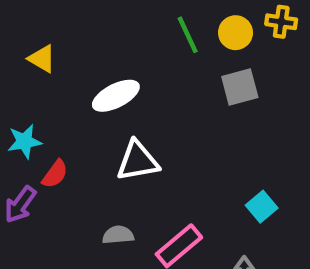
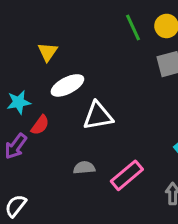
yellow triangle: (42, 59) -> (48, 52), moved, turned 35
white ellipse: (116, 96) -> (67, 85), moved

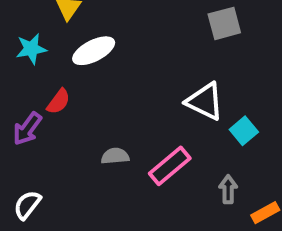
cyan star: (19, 102) -> (31, 49), moved
white triangle: (98, 116) -> (205, 101), moved, turned 36

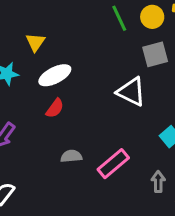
red semicircle: (59, 101) -> (55, 108), moved
white triangle: (205, 101) -> (131, 92), moved

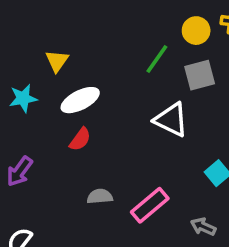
green line: (119, 18) -> (157, 59), moved, turned 60
gray arrow: (158, 182) -> (203, 227), turned -66

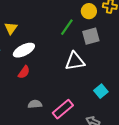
white triangle: (171, 120) -> (75, 61), turned -35

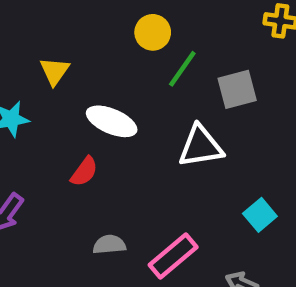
yellow circle: (89, 11) -> (153, 32), moved
white ellipse: (24, 50) -> (112, 121), moved, turned 50

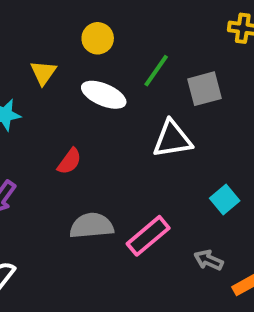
yellow circle: (153, 32) -> (98, 38), moved
white ellipse: (112, 121) -> (104, 95), moved
gray semicircle: (109, 245) -> (92, 226), size x1.5

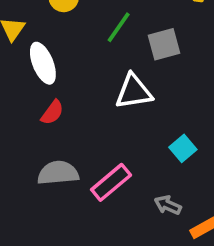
white ellipse: (104, 95) -> (43, 63), moved, turned 45
red semicircle: (69, 161) -> (52, 112), moved

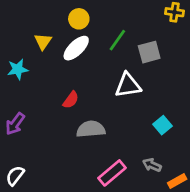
white ellipse: (43, 63) -> (76, 48), moved, turned 68
gray semicircle: (58, 173) -> (91, 129), moved
pink rectangle: (111, 182) -> (112, 173), moved

